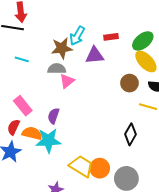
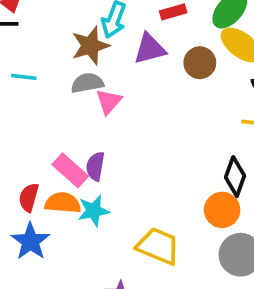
brown circle: (129, 83) -> (200, 63), moved
pink rectangle: (23, 106) -> (70, 170), moved
cyan star: (48, 140) -> (93, 211), size x0.7
orange circle: (100, 168) -> (222, 210), moved

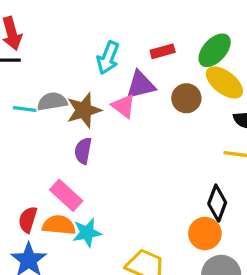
brown star: (90, 46) -> (84, 110), moved
gray semicircle: (87, 83) -> (52, 101), moved
pink triangle: (109, 102) -> (124, 106), moved, turned -35
purple semicircle: (95, 166) -> (83, 151), moved

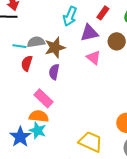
red rectangle: (163, 51) -> (103, 13), turned -40
pink triangle: (124, 106) -> (94, 58), moved
red semicircle: (28, 220) -> (27, 63), moved
cyan star: (87, 233) -> (38, 130), moved, turned 30

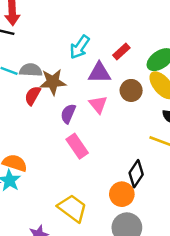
red semicircle: (27, 63) -> (33, 96), moved
purple semicircle: (54, 72) -> (68, 114), moved
pink rectangle: (43, 98) -> (77, 146), moved

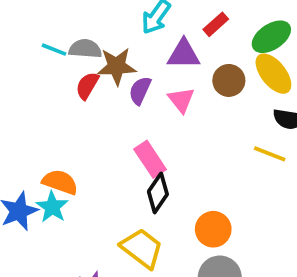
purple semicircle: (68, 114) -> (140, 91), moved
black diamond: (136, 174) -> (158, 193), moved

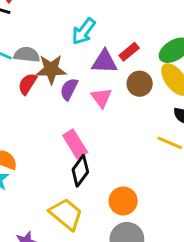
red rectangle: (216, 24) -> (129, 52), moved

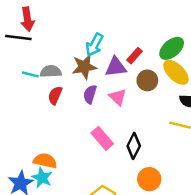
brown star: (51, 69) -> (84, 67), moved
black diamond: (80, 171) -> (134, 146), moved

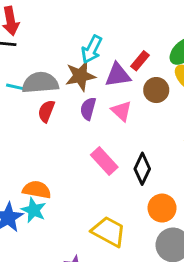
gray semicircle: (51, 71) -> (40, 83), size x1.4

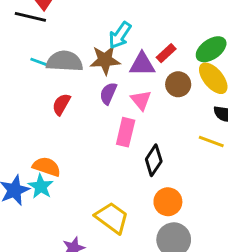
red semicircle: (46, 111) -> (61, 104), moved
pink rectangle: (104, 161) -> (126, 132), moved, turned 48

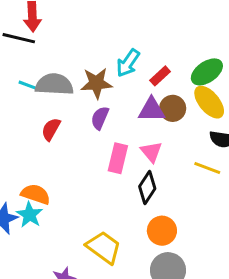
cyan arrow: (120, 35) -> (128, 63), moved
purple triangle: (142, 64) -> (152, 110), moved
pink triangle: (141, 100) -> (151, 152), moved

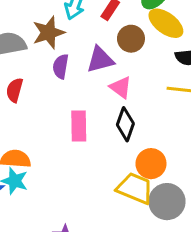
purple triangle: (152, 110) -> (100, 60), moved
pink rectangle: (118, 158) -> (79, 126), moved
yellow trapezoid: (104, 247) -> (135, 188), moved

